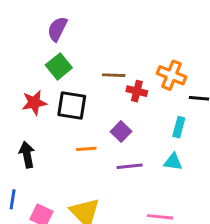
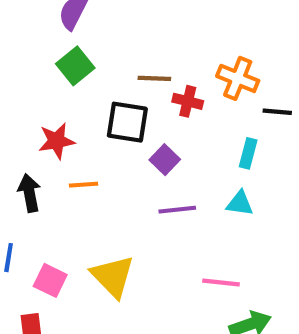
red star: (34, 103) -> (56, 141), moved
black square: (72, 106) -> (127, 122), moved
orange line: (86, 149) -> (84, 185), moved

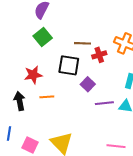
red cross: (188, 101) -> (99, 55), turned -32
purple line: (177, 210) -> (104, 103), moved

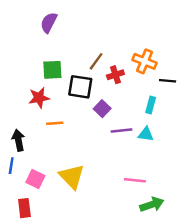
green square: (43, 37) -> (52, 70), moved, turned 36
brown line: (82, 43) -> (96, 61), turned -56
black arrow: (20, 101) -> (18, 140), moved

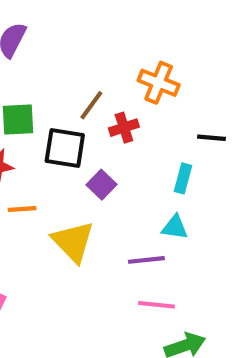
orange cross: (145, 61) -> (159, 83), moved
purple line: (122, 130) -> (146, 260), moved
yellow triangle: (72, 177) -> (73, 242), moved

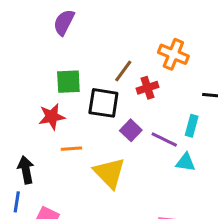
purple line: (146, 260) -> (164, 139), moved, turned 32

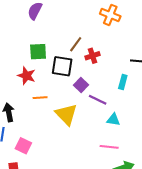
orange cross: (173, 54) -> (110, 15), moved
red star: (52, 117) -> (27, 76), turned 30
purple line: (164, 139) -> (98, 100), moved
cyan triangle: (186, 162) -> (113, 120), moved

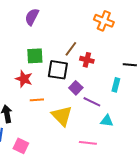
red cross: (92, 56) -> (87, 60), turned 32
pink line: (109, 147) -> (88, 143), moved

